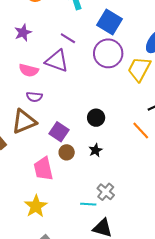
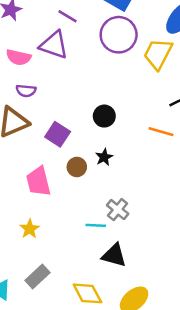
orange line: (141, 130) -> (161, 132), turned -30
brown circle: (67, 152) -> (77, 167), moved
yellow star: (36, 206) -> (30, 229), size x0.7

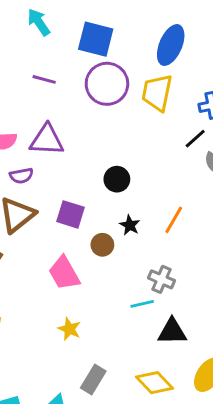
purple triangle: (54, 45) -> (47, 140), moved
orange line: (161, 132) -> (174, 220), moved, turned -60

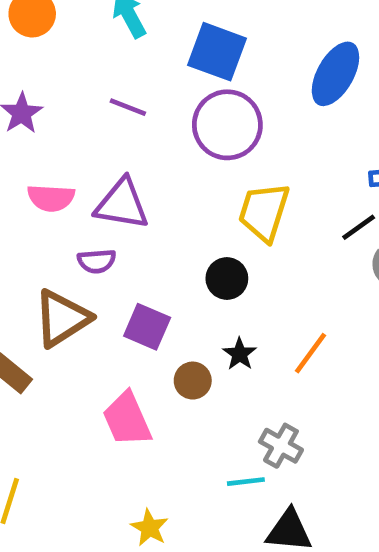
yellow trapezoid: (157, 93) -> (264, 212), moved
purple semicircle: (21, 176) -> (97, 261), moved
yellow star: (69, 329) -> (150, 528), moved

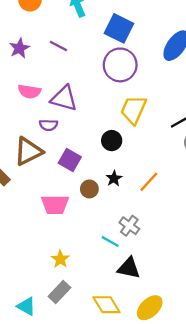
purple line: (128, 107) -> (58, 46), moved
pink trapezoid: (127, 419) -> (55, 204), turned -72
cyan line: (246, 482) -> (110, 242), turned 30

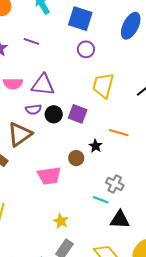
purple circle: (120, 65) -> (86, 49), size x0.6
black circle: (112, 141) -> (54, 114), moved
purple square: (70, 160) -> (78, 114), moved
orange line: (149, 182) -> (119, 133), moved, turned 72

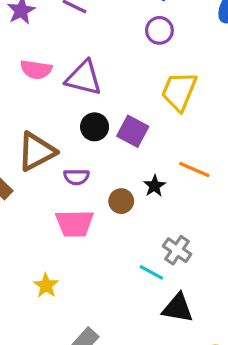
purple semicircle: (33, 109) -> (76, 177), moved
yellow star: (61, 221) -> (46, 286), moved

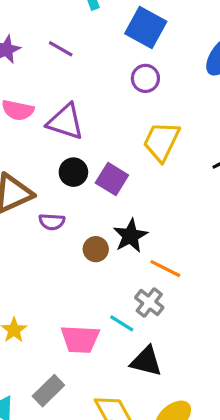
orange line: (194, 170) -> (165, 269), moved
black star: (154, 186) -> (130, 236), size x1.5
pink trapezoid: (75, 223) -> (80, 339), moved

